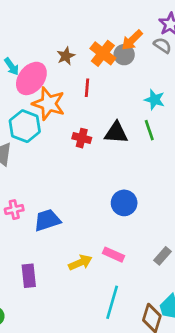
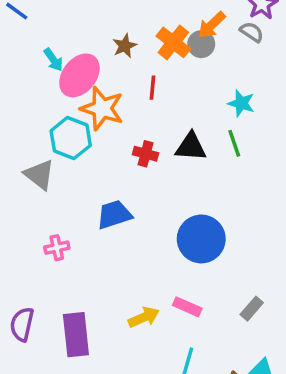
blue circle: (124, 203) -> (201, 239), size x1.4
blue trapezoid: (47, 220) -> (114, 215), moved
purple rectangle: (29, 276) -> (76, 335), size x1.4

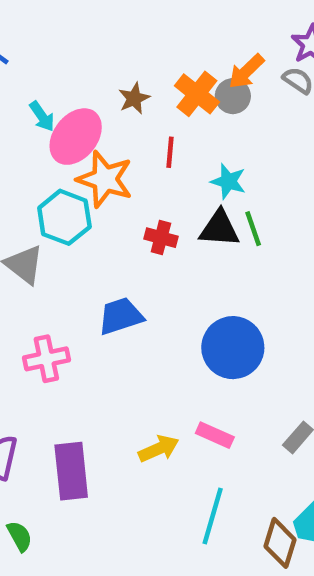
cyan star: (241, 103) -> (228, 181), moved
green line: (234, 143) -> (253, 229), moved
pink cross: (57, 248) -> (46, 359), size x1.4

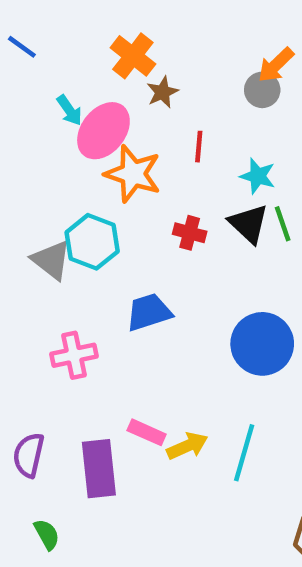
orange cross: (197, 94) -> (133, 56), moved
cyan hexagon: (64, 217) -> (92, 242), moved
black triangle: (219, 229) -> (249, 224), turned 39
pink rectangle: (215, 435) -> (147, 432), moved
cyan line: (213, 516) -> (244, 453), moved

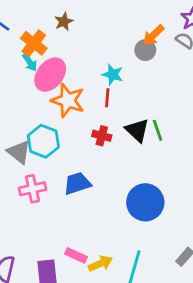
orange cross: (133, 56) -> (34, 43), moved
brown star: (162, 92) -> (64, 22), moved
red line: (199, 147) -> (107, 98), moved
cyan star: (258, 176) -> (113, 75), moved
pink cross: (74, 355) -> (32, 189), moved

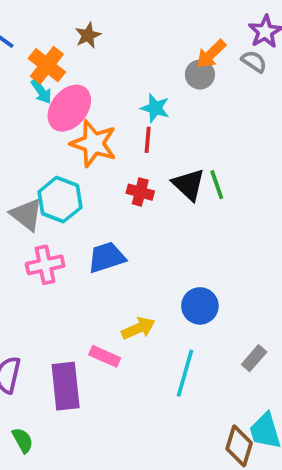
blue circle: (145, 202) -> (200, 306), moved, size x0.7
yellow arrow: (100, 264) -> (138, 328), moved

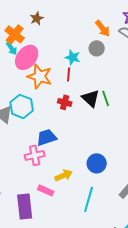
orange arrow: (211, 54) -> (103, 28), turned -84
gray circle: (200, 75) -> (97, 48), moved
pink cross: (45, 265) -> (35, 155), moved

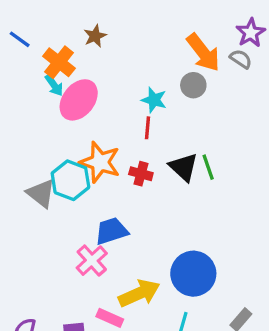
orange arrow: (103, 28) -> (203, 52), size x1.4
orange star: (40, 76) -> (100, 162), moved
pink cross: (35, 155) -> (92, 261), turned -30
blue circle: (97, 163) -> (193, 274), size x1.4
yellow arrow: (64, 175) -> (139, 293), size x1.4

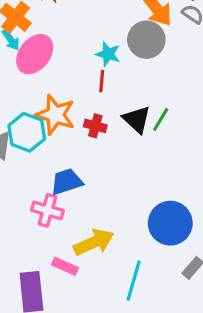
gray circle: (193, 85) -> (146, 40), size x1.5
green line: (208, 167) -> (161, 119), turned 50
pink cross: (92, 261) -> (47, 210), turned -32
blue circle: (193, 274) -> (170, 223), moved

